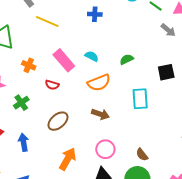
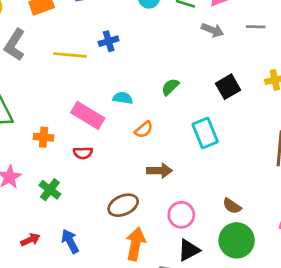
yellow line: (47, 21) -> (70, 55), moved
orange semicircle: (99, 83) -> (144, 130), size x0.6
brown ellipse: (58, 121) -> (123, 205), moved, turned 35

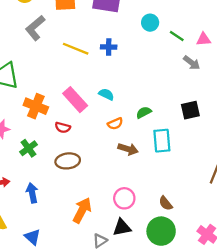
green semicircle: (170, 87) -> (144, 112), moved
orange cross: (44, 137) -> (36, 106), size x1.5
brown arrow: (159, 171) -> (128, 149), moved
brown ellipse: (123, 205) -> (68, 161), moved

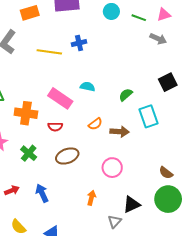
orange semicircle: (115, 124) -> (95, 124), moved
pink circle: (124, 198) -> (112, 168), moved
orange arrow: (82, 210) -> (91, 198), size x0.6

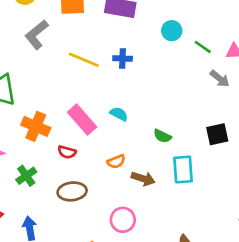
green semicircle: (126, 95) -> (162, 136), turned -128

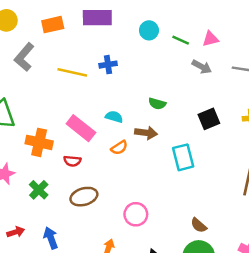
green semicircle: (162, 136) -> (157, 104), moved
orange semicircle: (116, 162) -> (119, 148), moved
brown arrow: (143, 179) -> (146, 133), moved

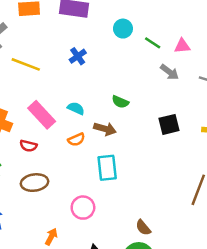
blue cross: (108, 65) -> (78, 56), turned -35
yellow line: (72, 72) -> (26, 64), moved
cyan rectangle: (183, 157) -> (107, 168), moved

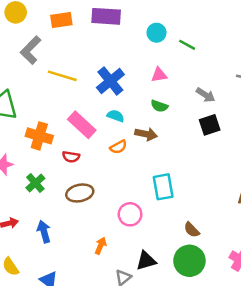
pink triangle: (182, 46) -> (159, 75), moved
blue cross: (78, 56) -> (110, 81), moved, size x1.6
gray arrow: (169, 72) -> (206, 95), moved
cyan rectangle: (107, 168) -> (163, 187), moved

